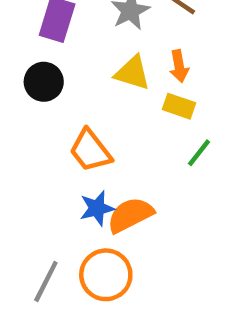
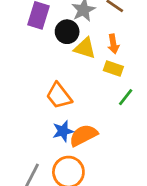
black circle: (44, 82) -> (67, 32), moved

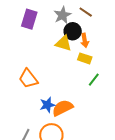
black circle: (67, 32) -> (73, 31), moved
orange trapezoid: (59, 96) -> (28, 79), moved

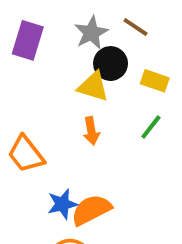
orange arrow: (85, 40) -> (91, 131), moved
yellow rectangle: (85, 58) -> (155, 81), moved
green line: (94, 80) -> (151, 127), moved

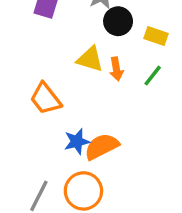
yellow triangle: (93, 87) -> (90, 59), moved
orange arrow: (91, 131) -> (116, 69), moved

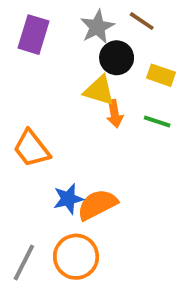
yellow triangle: (90, 59) -> (99, 91), moved
green line: (153, 76) -> (157, 122), turned 70

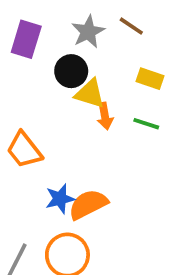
black circle: (117, 58) -> (71, 71), moved

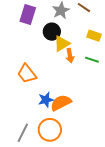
yellow triangle: (90, 94) -> (62, 44), turned -48

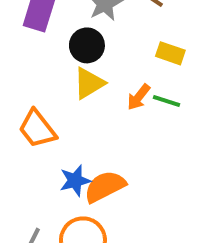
yellow triangle: (62, 44) -> (89, 83), moved
orange arrow: (70, 56) -> (139, 97), moved, turned 48

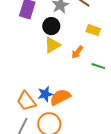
green line: (166, 101) -> (98, 66), moved
orange trapezoid: (37, 129) -> (26, 101), moved

